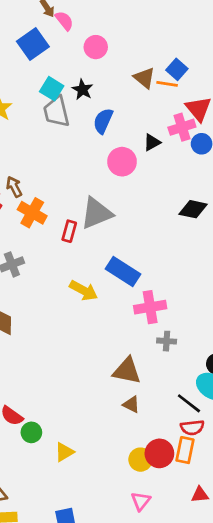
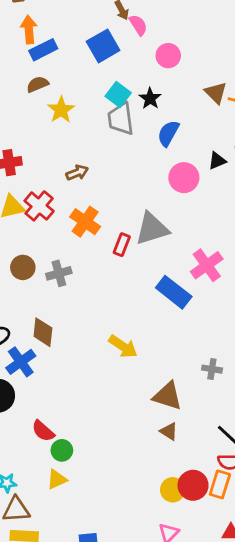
brown arrow: (14, 187) -> (77, 173), moved, turned 90
yellow arrow: (84, 291) -> (123, 346), moved
pink cross: (150, 307) -> (207, 265), moved, turned -32
yellow triangle: (64, 452) -> (57, 479), moved

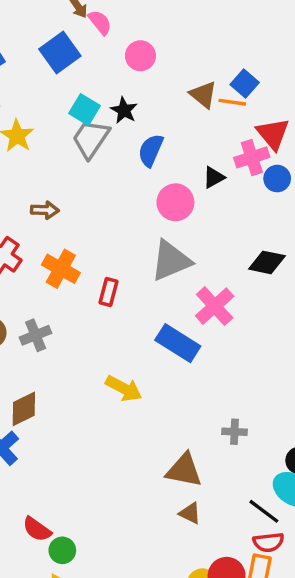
gray trapezoid: (121, 119) -> (91, 139), turned 48
brown arrow: (77, 173) -> (45, 210), turned 30
gray triangle: (152, 229) -> (171, 261), moved
brown diamond: (43, 332) -> (24, 409), turned 64
yellow arrow: (123, 346) -> (124, 388), moved

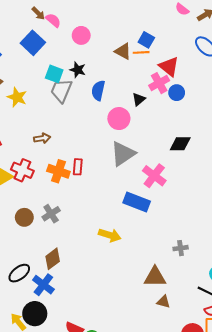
red rectangle: (108, 292) -> (78, 167), moved

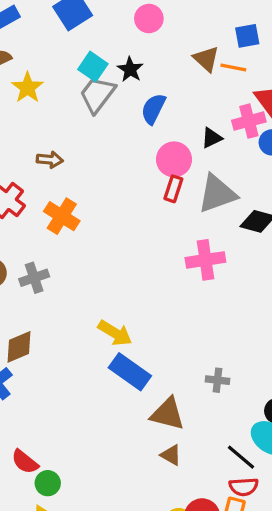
blue square: (146, 40) -> (247, 36), moved, turned 35
gray triangle: (123, 154) -> (217, 194), moved
red rectangle: (78, 167) -> (173, 189), moved
pink cross: (154, 176) -> (205, 260), turned 30
blue rectangle: (137, 202) -> (130, 372), moved

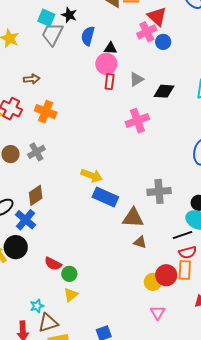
black triangle: (212, 138) -> (111, 48), moved, turned 40
gray triangle: (217, 194) -> (136, 79), size x0.6
gray cross: (217, 380) -> (159, 191), size x1.6
black line: (241, 457) -> (182, 235), turned -48

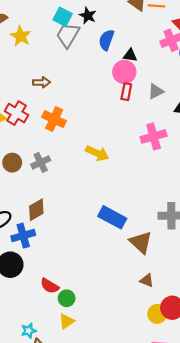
yellow arrow: (92, 175) -> (97, 153), moved
brown triangle: (133, 218) -> (141, 242), turned 35
blue cross: (26, 220) -> (23, 236), turned 30
brown triangle: (140, 242) -> (147, 280), moved

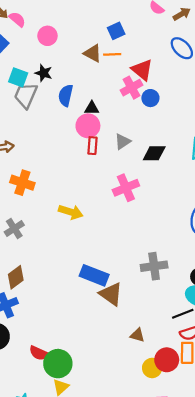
brown triangle: (141, 242) -> (111, 294), moved
green circle: (67, 298) -> (58, 364), size x1.6

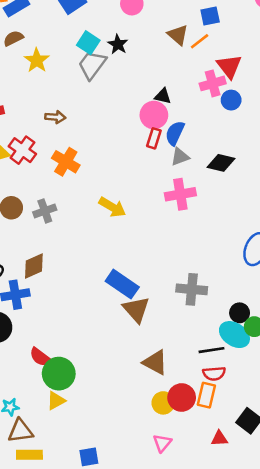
orange line: (112, 54) -> (200, 41), turned -48
blue semicircle: (66, 95) -> (175, 133), moved
gray triangle: (123, 142) -> (180, 157), moved
brown triangle: (137, 335) -> (155, 362), size x1.5

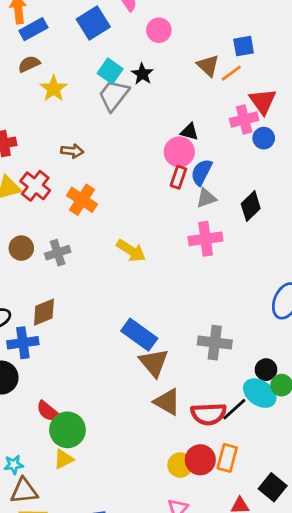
black diamond: (221, 163) -> (251, 206), turned -60
black line: (212, 350) -> (234, 409), turned -35
brown triangle: (155, 362) -> (167, 402), moved
red semicircle: (214, 373) -> (209, 414), moved, size x1.4

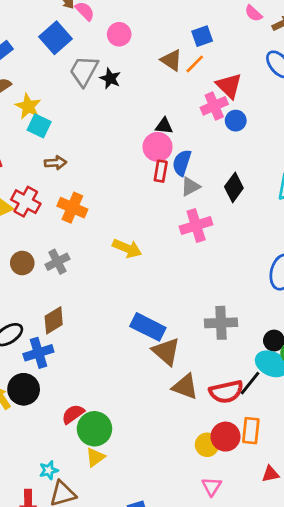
cyan square: (110, 71) -> (39, 126), moved
gray trapezoid: (114, 95) -> (84, 71), moved
red semicircle: (48, 411) -> (73, 414), turned 115

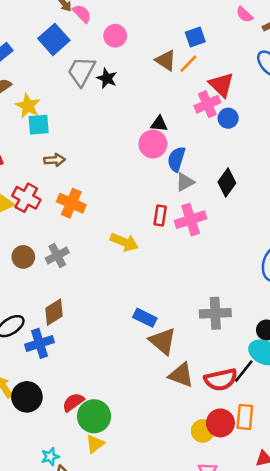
cyan square: (39, 126) -> (39, 125), turned -30
red rectangle: (161, 171) -> (160, 216), moved
blue rectangle: (148, 327) -> (145, 318), size x0.7
black circle: (24, 389) -> (27, 397), moved

